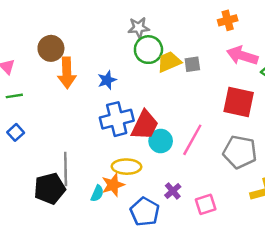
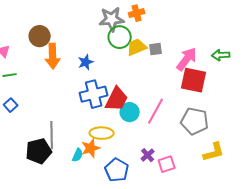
orange cross: (228, 20) -> (137, 13), moved
gray star: (139, 28) -> (112, 19), size x1.4
pink arrow: (242, 56) -> (187, 59), moved, turned 110
purple cross: (173, 191) -> (148, 155), moved

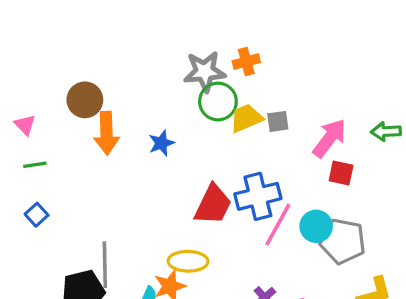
red square: (194, 80) -> (341, 173), size x0.6
blue cross: (94, 94) -> (258, 196), moved
cyan circle: (130, 112) -> (316, 226), moved

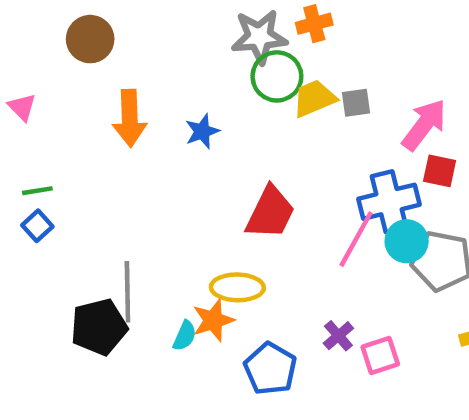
brown circle: (85, 100) -> (90, 39), moved
green line: (35, 165) -> (37, 191), moved
blue cross: (258, 196) -> (389, 202), moved

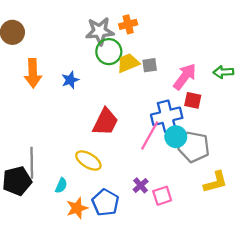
yellow ellipse: (237, 287) -> (88, 161), turned 30
orange star: (213, 320) -> (77, 208), moved

